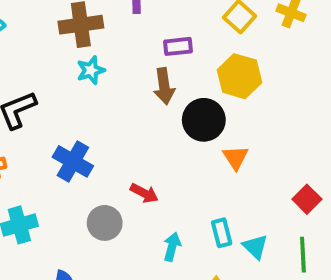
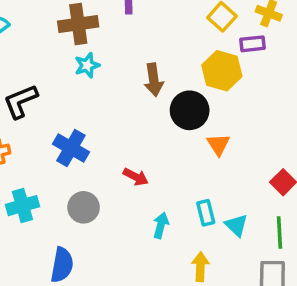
purple rectangle: (178, 46) -> (253, 44), moved
gray circle: (105, 223) -> (84, 207), moved

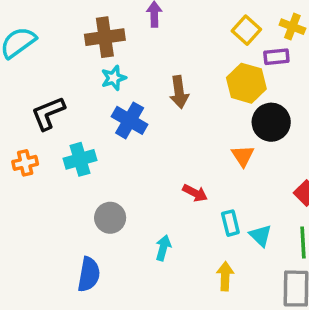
black circle: (190, 110) -> (271, 122), moved
blue cross: (71, 148) -> (130, 120), moved
red arrow: (136, 177) -> (195, 193), moved
cyan cross: (22, 206) -> (80, 159), moved
cyan arrow: (161, 225) -> (163, 248), moved

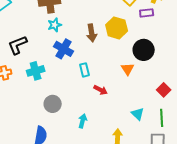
yellow hexagon: (246, 83) -> (117, 28), moved
cyan rectangle: (230, 223) -> (85, 70), moved

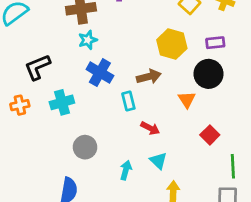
purple rectangle: (147, 13) -> (215, 43), moved
brown arrow: (92, 33) -> (149, 77), moved, turned -96
red square: (164, 90) -> (210, 135), moved
cyan triangle: (138, 114) -> (158, 161), moved

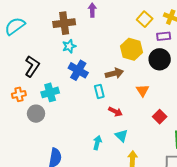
purple rectangle: (215, 43) -> (164, 36), moved
black L-shape: (38, 67) -> (32, 66), turned 145
black circle: (208, 74) -> (160, 59), moved
gray circle: (85, 147) -> (36, 114), moved

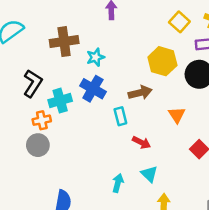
brown cross: (64, 23) -> (64, 42), moved
cyan star: (69, 46) -> (96, 57), moved
cyan cross: (50, 92) -> (60, 101), moved
orange cross: (19, 94) -> (42, 120), moved

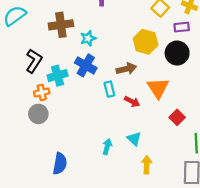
orange triangle: (177, 115) -> (158, 88), size x1.5
red arrow: (141, 142) -> (132, 102), moved

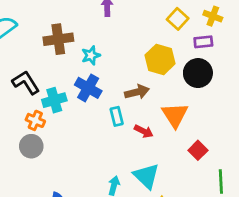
black L-shape: (34, 61) -> (26, 83), turned -65
orange cross: (42, 92) -> (35, 120), turned 35
cyan triangle: (134, 139) -> (146, 176), size x1.5

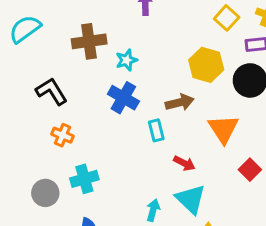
cyan cross: (54, 100) -> (84, 179), moved
red arrow: (144, 131) -> (184, 163), moved
gray circle: (31, 146) -> (45, 193), moved

